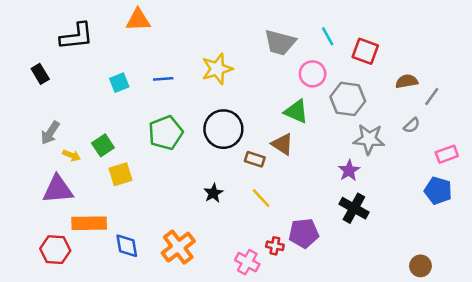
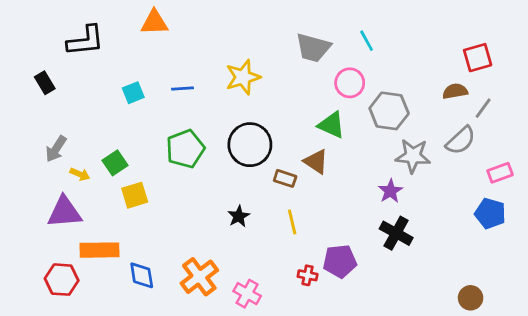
red square: (365, 51) -> (478, 58), moved, turned -36
gray semicircle: (412, 125) -> (461, 140), size x1.6
yellow line: (261, 198) -> (292, 222), turned 30
pink cross: (247, 262) -> (247, 294), moved

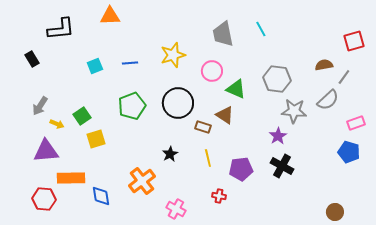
gray trapezoid: (313, 48) -> (223, 34), turned 64
red square: (478, 58) -> (354, 41), moved
pink circle: (350, 83) -> (212, 71), moved
purple pentagon: (340, 261) -> (241, 169), moved
orange cross: (199, 277) -> (142, 181), moved

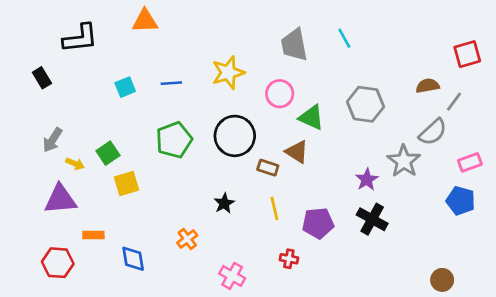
gray star: (294, 111) -> (404, 161), moved, turned 30
orange rectangle: (71, 178) -> (93, 235), size x0.6
orange cross: (142, 181) -> (187, 239), size x0.6

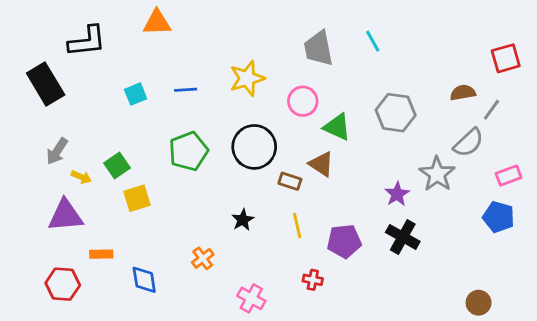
black rectangle: (42, 78) -> (46, 84), size x1.8

